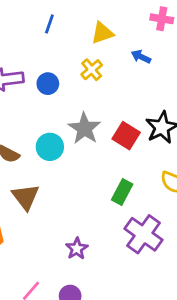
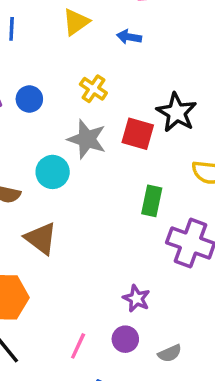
yellow cross: (92, 70) -> (93, 89), moved
purple star: (77, 249) -> (136, 299), moved

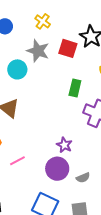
purple circle: (125, 339) -> (57, 169), size x1.5
pink line: (78, 346) -> (17, 161), moved, turned 35

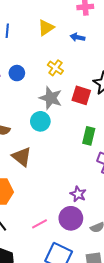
cyan circle: (17, 69) -> (40, 121), moved
pink line: (17, 161) -> (40, 224), moved

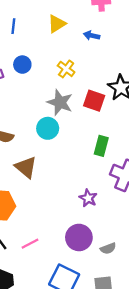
blue circle: (17, 73) -> (22, 65), moved
purple star: (78, 194) -> (88, 198), moved
pink line: (40, 224) -> (30, 244), moved

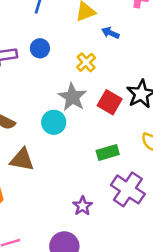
blue arrow: (92, 36) -> (110, 33), moved
green rectangle: (101, 146) -> (108, 153), turned 48
brown triangle: (26, 167) -> (22, 160), turned -40

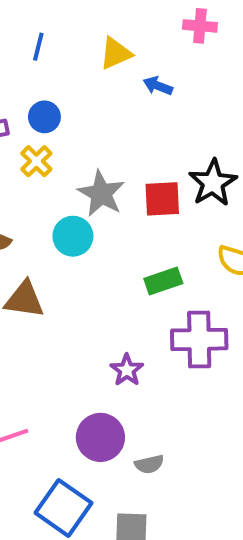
yellow cross: (86, 62) -> (36, 161), moved
red square: (110, 102) -> (162, 199), turned -30
purple cross: (128, 189) -> (199, 339), turned -32

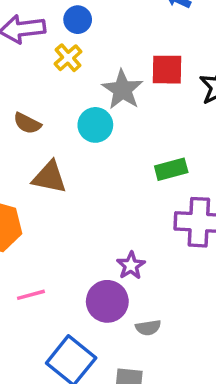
red square: (162, 199) -> (167, 70), moved
purple star: (127, 370) -> (131, 265), moved

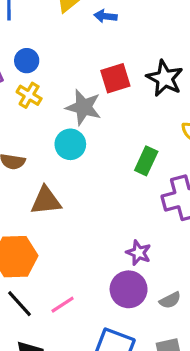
green rectangle: (171, 169) -> (146, 161), turned -32

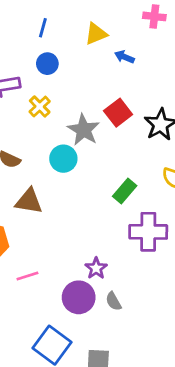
blue circle: (27, 61) -> (47, 64), moved
red square: (115, 78) -> (118, 113), turned -36
gray semicircle: (170, 300) -> (113, 301), moved, turned 72
pink line: (63, 305) -> (27, 276), moved

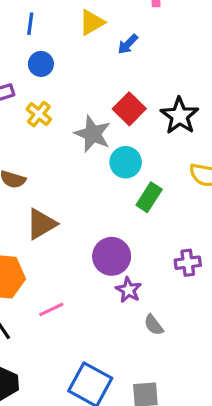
blue arrow: (124, 57) -> (128, 44), turned -60
cyan circle: (63, 159) -> (126, 162), moved
brown triangle: (29, 201) -> (41, 224), turned -32
purple cross: (148, 232) -> (188, 263), moved, size x0.6
purple circle: (79, 297) -> (112, 256), moved

